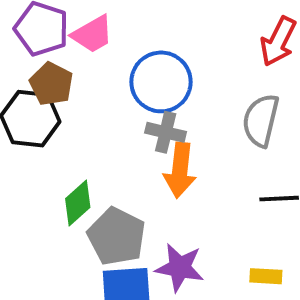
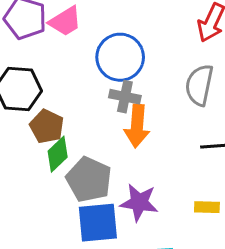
brown pentagon: (51, 84) -> (47, 126), moved

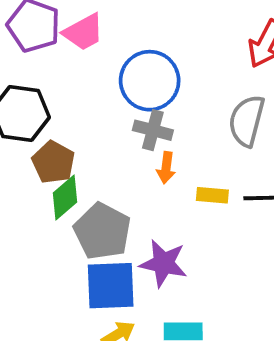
orange arrow: (137, 126) -> (166, 168), size x0.6
yellow rectangle: (207, 207) -> (212, 195), moved

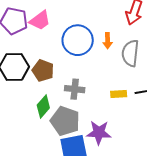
gray cross: (153, 130) -> (75, 89), moved
brown pentagon: (53, 162) -> (43, 71), moved
orange arrow: (166, 168) -> (108, 41), moved

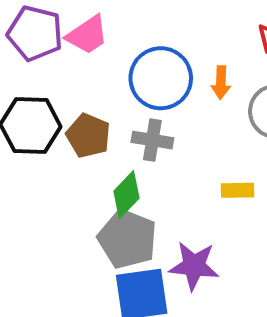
gray cross: (75, 89) -> (152, 140), moved
green diamond: (43, 107) -> (126, 195), moved

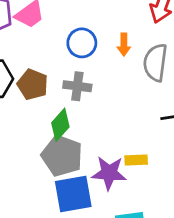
blue circle: (161, 78) -> (82, 43), size x0.7
yellow rectangle: (237, 190) -> (136, 160), moved

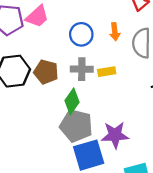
yellow rectangle: (136, 160) -> (107, 72), moved

